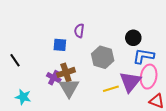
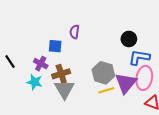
gray hexagon: (103, 57) -> (103, 73), moved
purple cross: (54, 78) -> (41, 64), moved
cyan star: (23, 97) -> (35, 82), moved

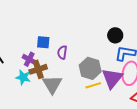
purple semicircle: (75, 32) -> (62, 52), moved
brown cross: (61, 74) -> (38, 69), moved

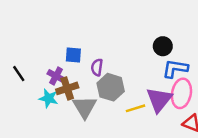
gray hexagon: (90, 68) -> (111, 87), moved

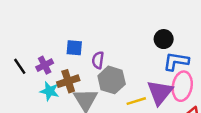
purple cross: (56, 76) -> (45, 65), moved, turned 35

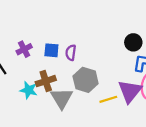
purple semicircle: (98, 60) -> (71, 53), moved
purple cross: (45, 65) -> (24, 49), moved

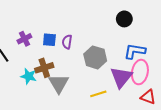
black circle: (133, 42) -> (124, 19), moved
gray hexagon: (86, 80) -> (95, 57), moved
yellow line: (108, 99) -> (98, 94), moved

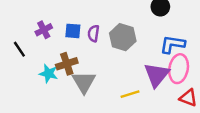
gray hexagon: (95, 57) -> (123, 37), moved

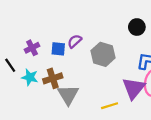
purple semicircle: (94, 33) -> (75, 41), moved, turned 40
cyan star: (49, 74) -> (30, 77), moved

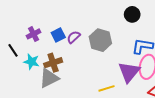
purple semicircle: (75, 41) -> (74, 37), moved
blue square: (58, 49) -> (58, 35), turned -32
gray triangle: (68, 95) -> (49, 78), moved, turned 35

